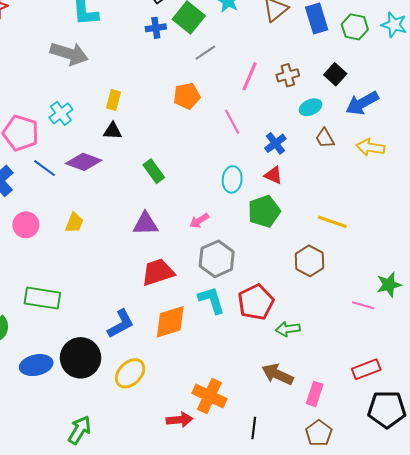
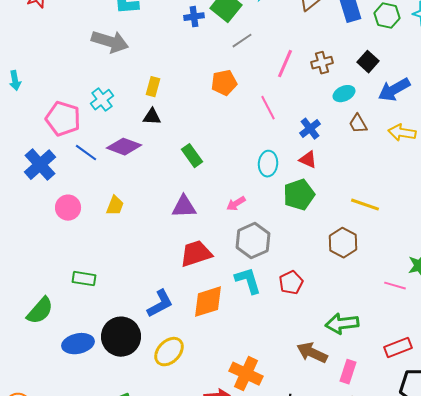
green rectangle: (42, 298) -> (84, 279), size x0.7
red pentagon: (256, 302) -> (291, 283), size x0.7
green arrow: (288, 329) -> (342, 324), moved, size x1.4

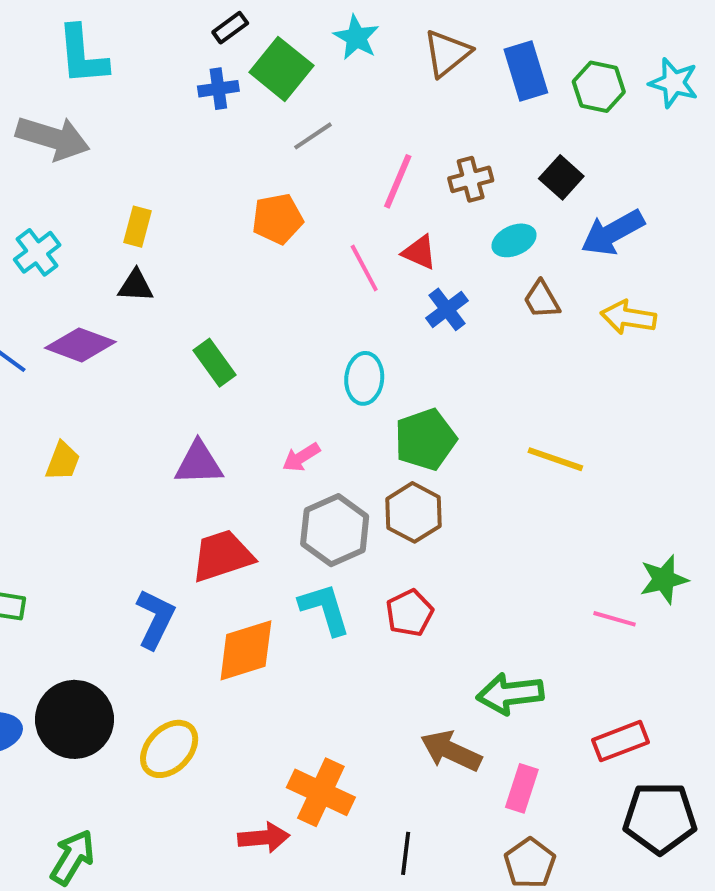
red triangle: (308, 160) -> (419, 252), moved
brown hexagon: (343, 243) -> (413, 512), moved
blue L-shape: (160, 304) -> (155, 619), moved, turned -36

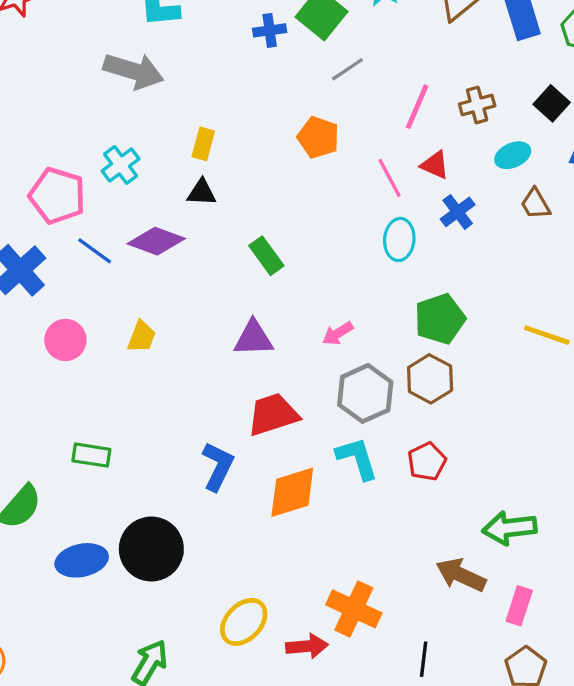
orange pentagon: (278, 219) -> (318, 137), turned 30
cyan ellipse: (364, 378) -> (399, 239), moved
yellow ellipse: (169, 749) -> (244, 622), moved

